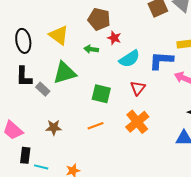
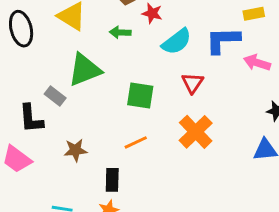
black L-shape: (24, 77) -> (31, 119), moved
black rectangle: (25, 155) -> (112, 180), moved

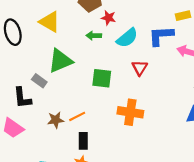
green arrow: (120, 32) -> (94, 36), moved
orange cross: (196, 132) -> (130, 112), moved, turned -35
orange line: (136, 142) -> (77, 116), moved

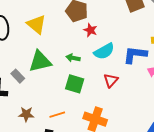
green arrow: (94, 36) -> (73, 58), moved
orange line: (77, 116) -> (57, 115), moved

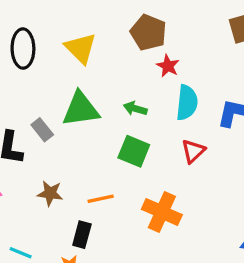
cyan semicircle: (104, 51) -> (187, 103), turned -60

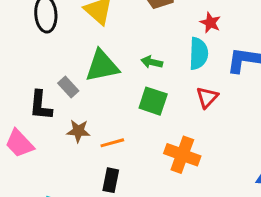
red star: (168, 66) -> (210, 23), moved
brown star: (50, 193) -> (78, 131), moved
orange line: (101, 199) -> (112, 143), moved

